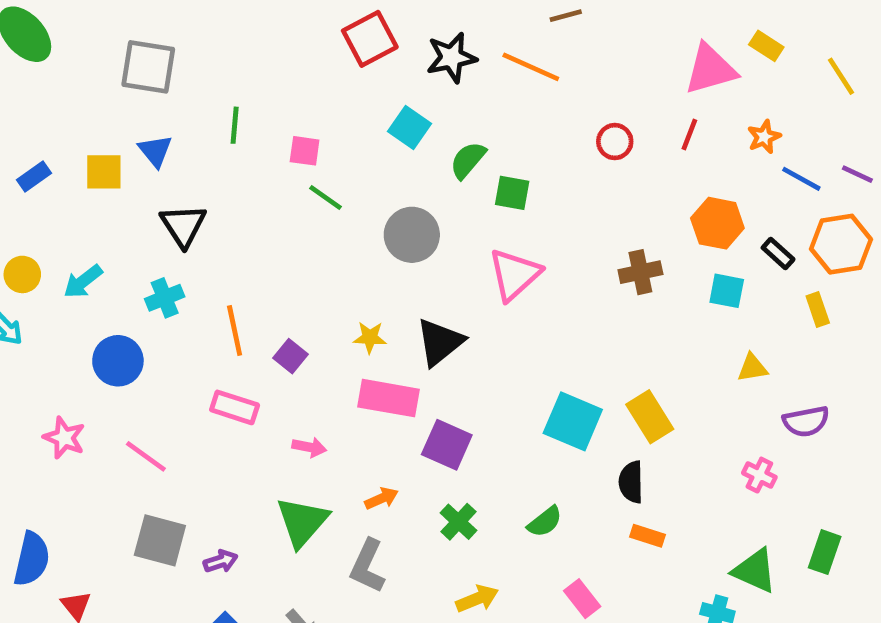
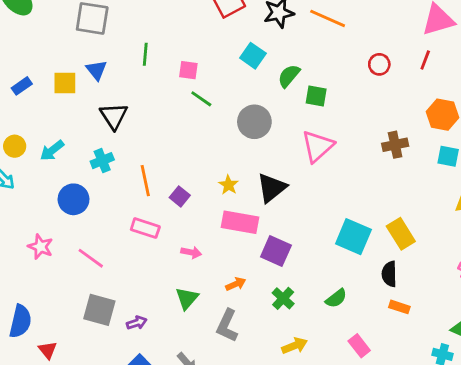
yellow star: (370, 337) -> (229, 185), turned 30
green triangle: (302, 522) -> (187, 298), size x0.7

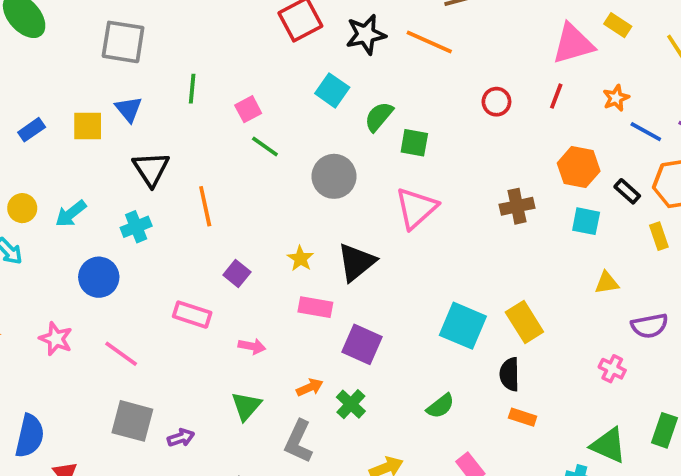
pink square: (188, 70) -> (248, 109), turned -36
orange line: (145, 181) -> (205, 206), moved
pink rectangle: (240, 222) -> (315, 307), size x0.7
green cross: (283, 298) -> (351, 404), moved

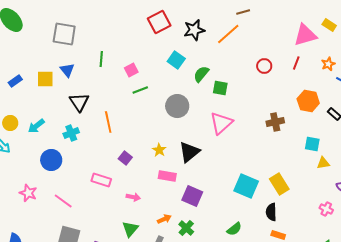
orange line: (429, 42) -> (228, 34), turned -65
green line: (265, 146) -> (140, 90), turned -56
cyan square: (586, 221) -> (312, 144), moved

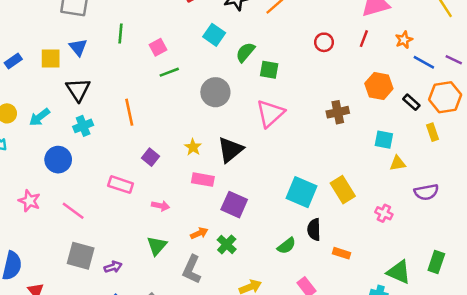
black triangle: (79, 102) -> (78, 90), moved
pink cross: (326, 209) -> (384, 213), moved
black semicircle: (271, 212) -> (314, 230), moved

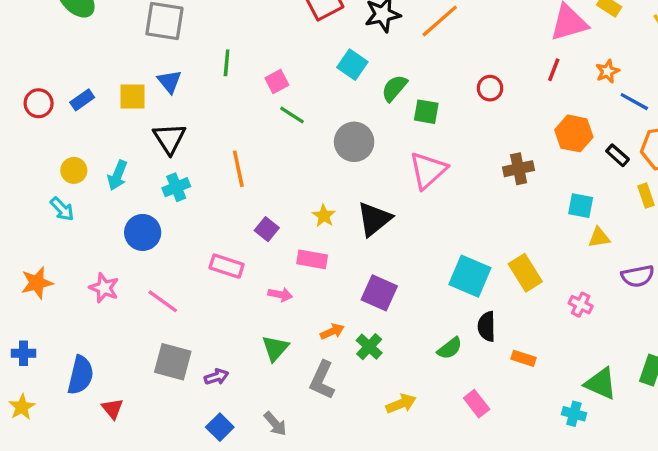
red circle: (324, 42) -> (490, 88), moved
green line: (169, 72) -> (292, 115), turned 54
cyan arrow: (39, 117) -> (117, 175), turned -30
pink rectangle: (203, 180) -> (312, 259), moved

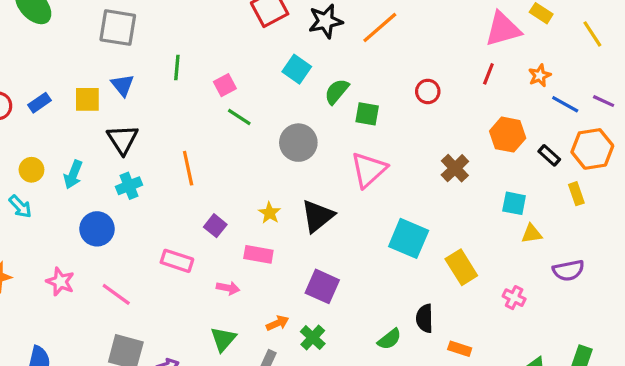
brown cross: (519, 169) -> (455, 168), turned -32
cyan square: (470, 276) -> (409, 238), moved

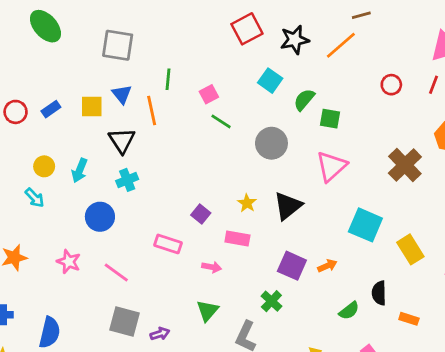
red circle: (428, 91) -> (391, 85), moved
orange line: (188, 168) -> (152, 111), moved
brown cross: (455, 168) -> (405, 165), size x1.4
orange arrow: (278, 323) -> (327, 266), moved
green cross: (313, 338) -> (271, 301), moved

